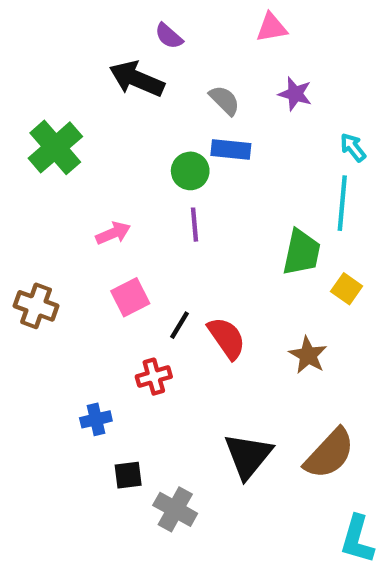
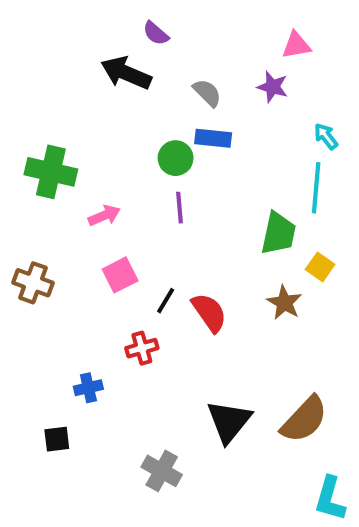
pink triangle: (272, 27) -> (296, 45), moved
green cross: (55, 147) -> (51, 172), moved, turned -36
brown star: (308, 355) -> (284, 303), moved
black square: (128, 475) -> (57, 439), moved

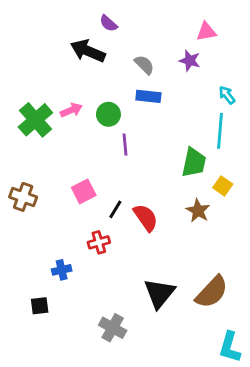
green circle: (176, 158) -> (108, 114), moved
green cross: (51, 172) -> (35, 120), turned 36
pink arrow: (104, 215) -> (71, 110), moved

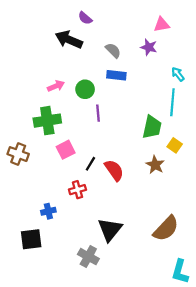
green cross: (35, 120) -> (47, 121), moved, turned 32
black triangle: (159, 293) -> (110, 230), moved
black square: (40, 306) -> (31, 239), size x1.5

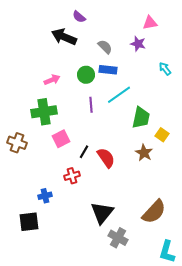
green circle: (85, 89) -> (86, 75), moved
cyan line: (172, 102) -> (119, 95), moved, turned 50
gray cross: (88, 257) -> (118, 238), moved

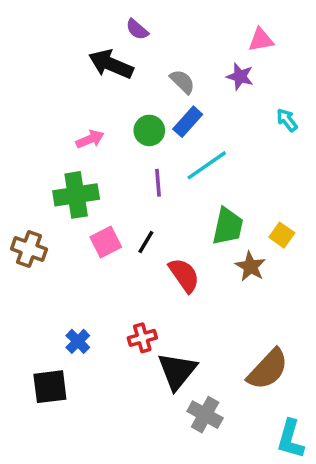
blue rectangle: (108, 70) -> (188, 122), turned -54
green trapezoid: (141, 118) -> (228, 226), moved
black line: (84, 152) -> (146, 242), moved
red cross: (72, 176) -> (142, 338), moved
blue cross: (45, 196) -> (78, 341), turned -32

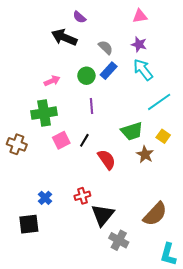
pink triangle: (261, 40) -> (140, 16), moved
cyan arrow: (287, 120) -> (143, 70), moved, size x1.6
cyan line: (207, 165) -> (159, 102), moved
green trapezoid: (228, 226) -> (132, 131), turned 60

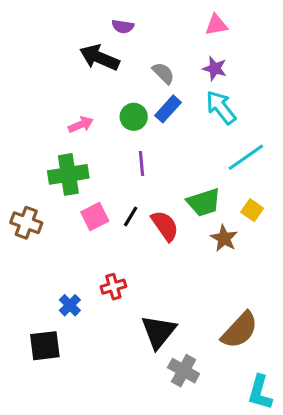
purple semicircle: (79, 17) -> (123, 26), turned -32
red semicircle: (107, 159) -> (165, 226), moved
red cross: (82, 196) -> (113, 287), moved

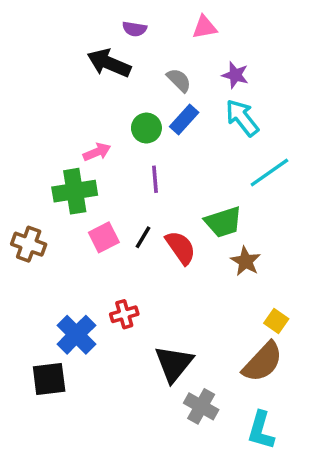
pink triangle: (216, 25) -> (205, 27), moved
pink arrow: (81, 125) -> (97, 152), moved
yellow square: (252, 210) -> (276, 321), moved
blue cross: (70, 305) -> (76, 335), size x1.6
cyan L-shape: (260, 392) -> (261, 430), moved

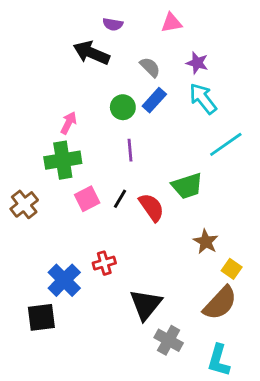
pink arrow: (97, 152) -> (69, 123), moved, turned -40
brown cross: (29, 244) -> (24, 204), turned 32
brown star: (246, 261) -> (206, 242), moved

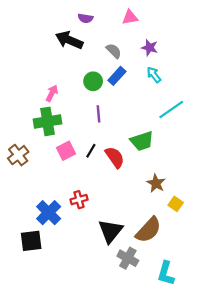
cyan arrow: (203, 99) -> (154, 75), size x0.7
brown semicircle: (220, 303) -> (148, 230), moved

